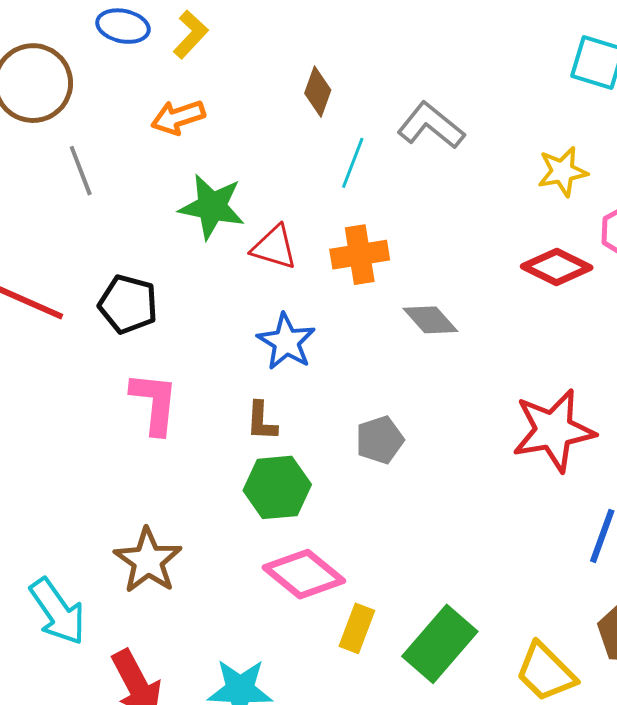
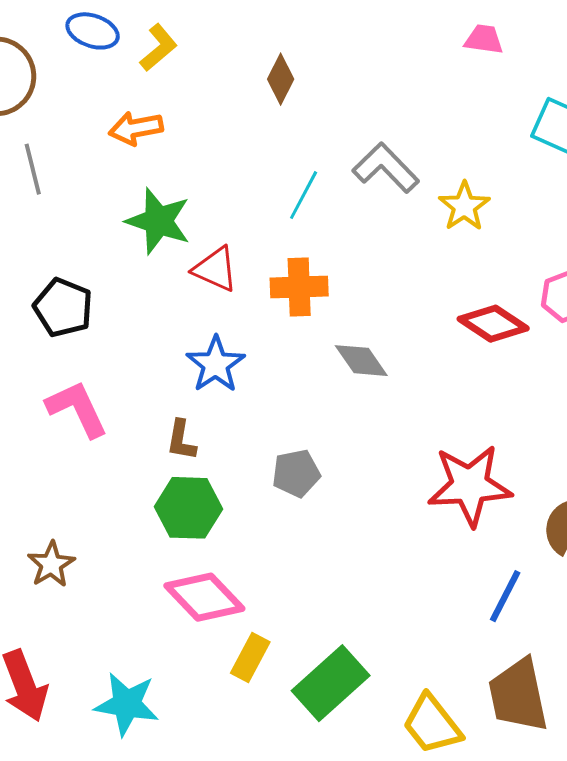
brown diamond: (318, 92) -> (281, 79), moved
yellow star: (562, 172) -> (464, 206), moved, turned -30
pink L-shape: (154, 403) -> (77, 409), turned -38
brown star: (148, 561) -> (51, 564), size x0.7

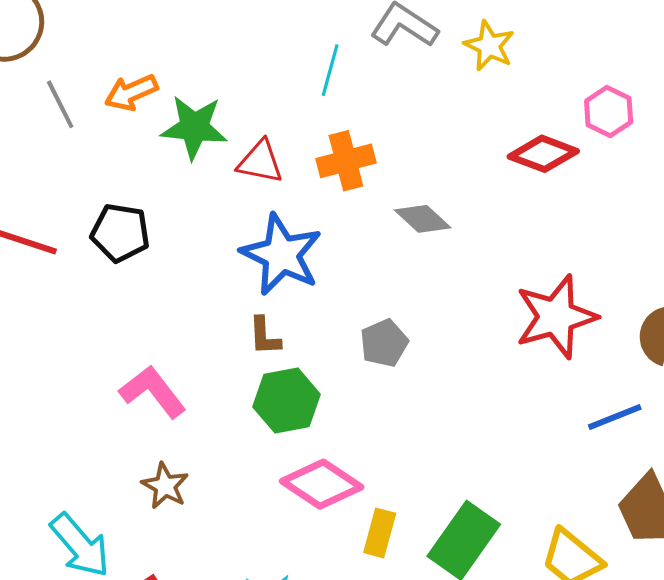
orange arrow: (136, 128) -> (131, 92), moved
blue star: (216, 364) -> (281, 255), size x1.4
pink L-shape: (77, 409) -> (153, 392), moved
blue line: (505, 596) -> (615, 417), turned 54

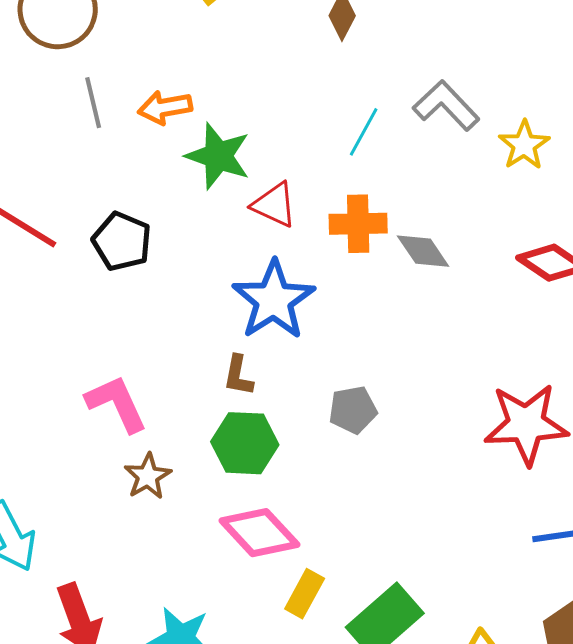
gray diamond: (423, 219) -> (423, 251), moved
brown star: (165, 486) -> (148, 476), moved

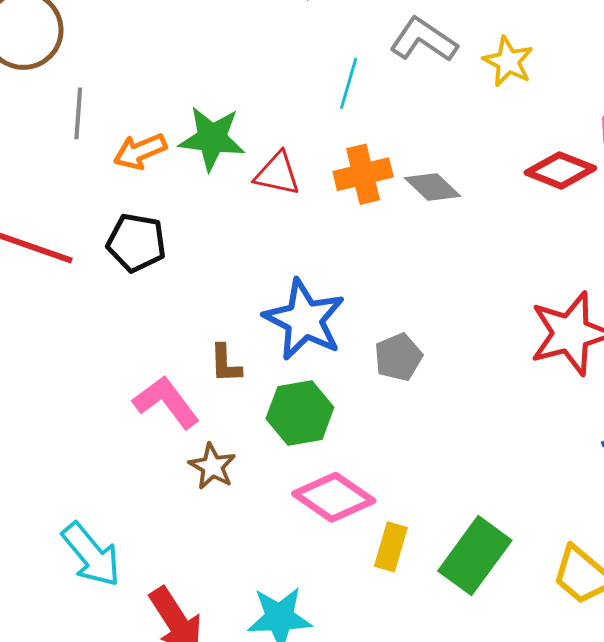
gray line: (93, 103) -> (78, 113), turned 30
orange arrow: (165, 108) -> (140, 151), moved
blue star: (274, 300) -> (304, 320), moved
brown L-shape: (238, 375) -> (226, 364), moved

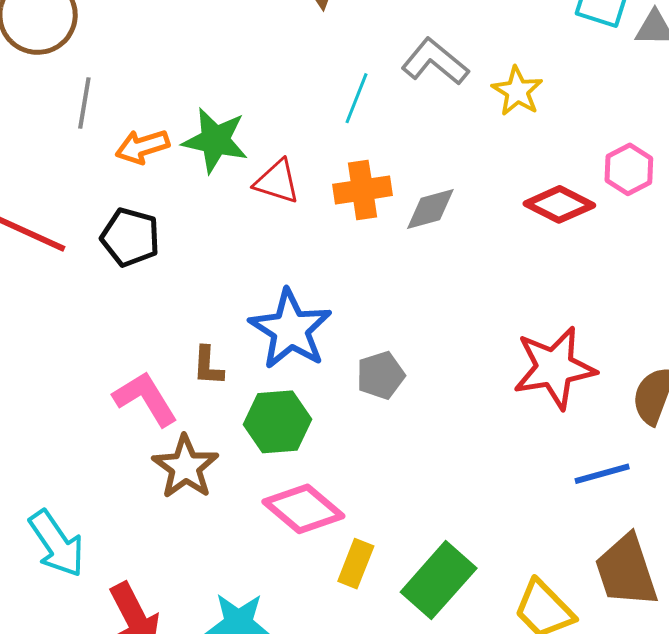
gray diamond: (432, 187) -> (430, 209), turned -64
brown star: (212, 466) -> (185, 467), size x1.4

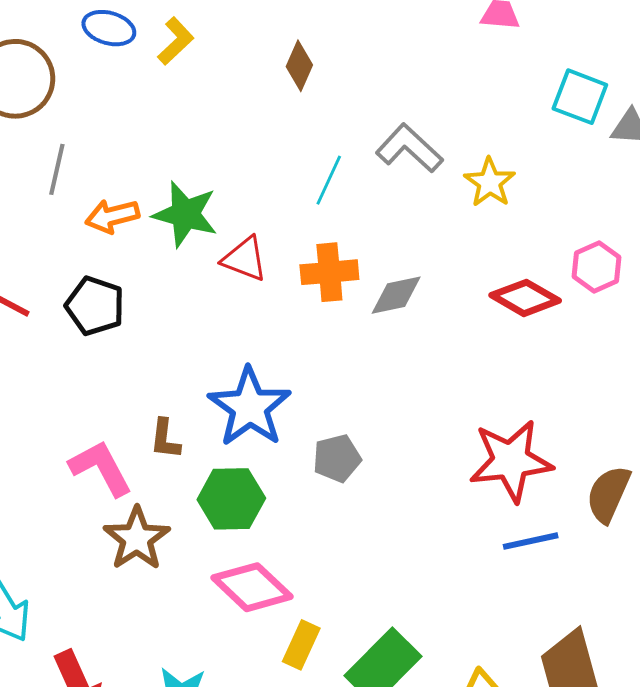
blue line: (602, 474) -> (531, 541), moved

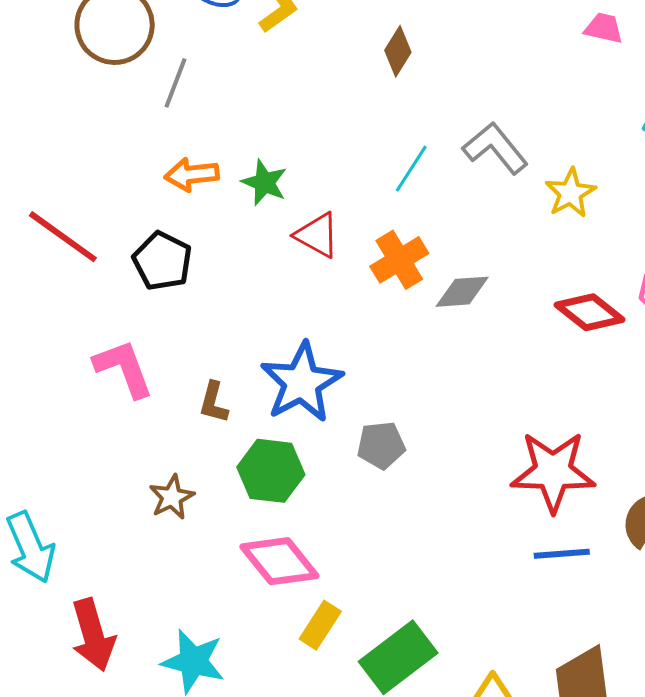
gray line: (57, 169) -> (175, 83), moved
green star: (185, 214) -> (264, 183), size x0.7
orange cross: (329, 272) -> (399, 260), turned -34
pink L-shape: (101, 468) -> (124, 368), moved
brown star: (137, 539) -> (172, 497), size x0.7

